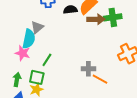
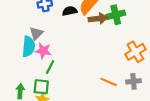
pink star: (23, 53) -> (43, 51), moved
gray cross: (88, 69) -> (133, 81), moved

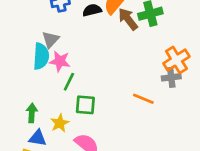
brown arrow: (98, 19) -> (128, 19), turned -120
gray cross: (133, 81) -> (171, 77), moved
green square: (41, 87) -> (85, 105), moved

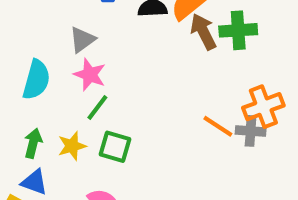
cyan semicircle: (41, 56) -> (36, 80), moved
orange line: (143, 99) -> (218, 126), moved
yellow star: (60, 123) -> (72, 146), moved

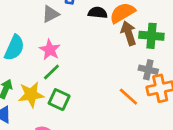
gray triangle: (82, 40) -> (51, 14), moved
gray cross: (251, 131) -> (148, 70), moved
yellow star: (72, 146) -> (31, 95), size x1.4

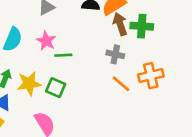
gray cross: (148, 70) -> (115, 54), moved
green line: (51, 72) -> (63, 55), moved, turned 42

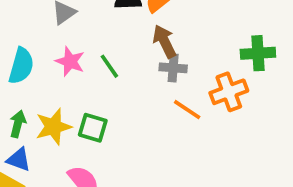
brown arrow: (120, 24) -> (164, 41), moved
green cross: (142, 26) -> (258, 53), moved
green line: (63, 55) -> (109, 66), moved, turned 66

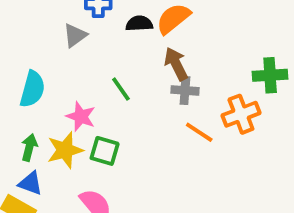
pink star: (70, 61) -> (81, 117), moved

